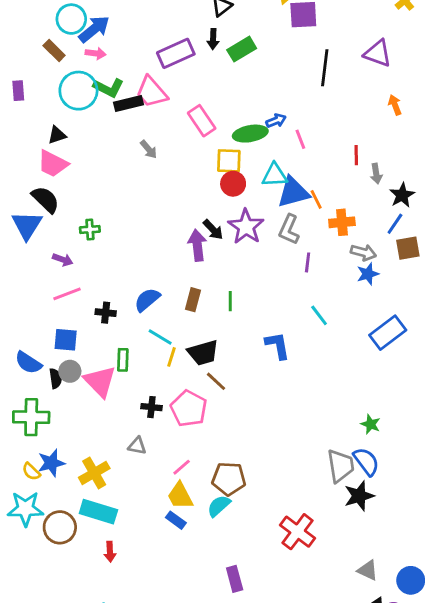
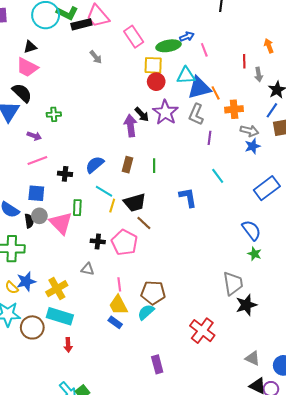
orange arrow: (395, 105) -> (269, 46), moved
blue semicircle: (366, 461) -> (251, 230), moved
pink line: (182, 467) -> (119, 284), turned -56

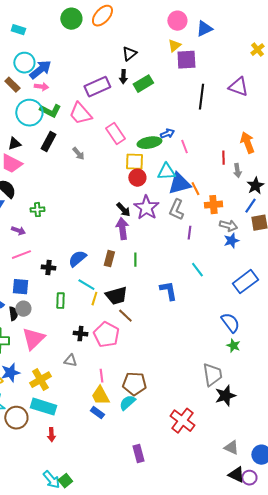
black rectangle: (81, 24) -> (48, 142), moved, turned -48
orange arrow: (269, 46) -> (247, 143), size x1.5
purple arrow: (131, 126) -> (122, 229), moved
pink triangle: (61, 223) -> (33, 339), moved, turned 30

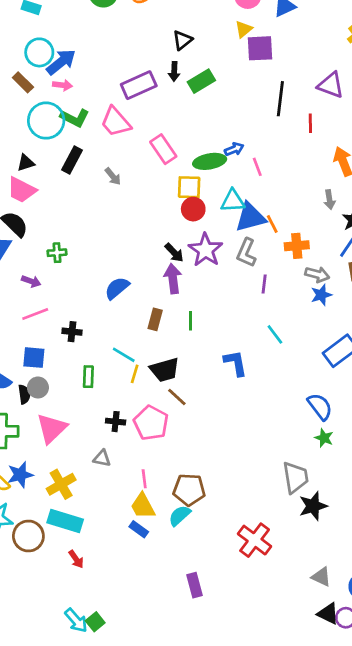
red line: (223, 158) -> (310, 123), moved
blue semicircle: (77, 259) -> (117, 288), moved
red arrow: (51, 435) -> (76, 559), turned -32

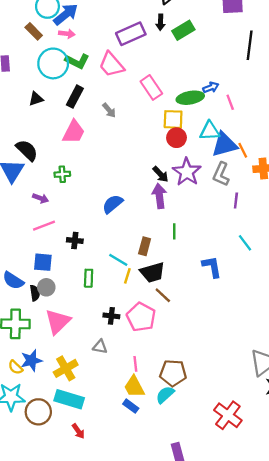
pink trapezoid: (22, 190) -> (74, 132), moved, turned -90
brown rectangle: (155, 319) -> (145, 246), moved

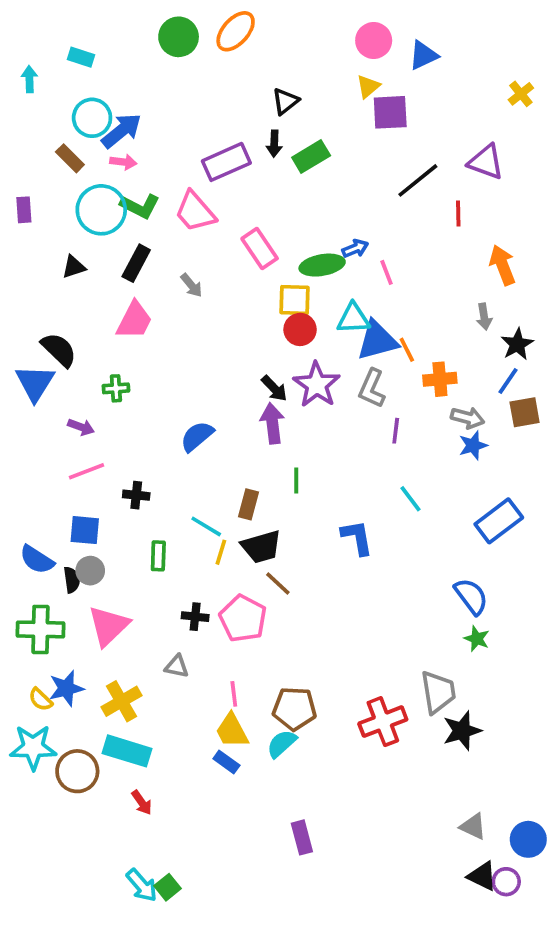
black line: (250, 45) -> (418, 180), turned 44
red cross: (228, 415) -> (383, 722), moved, turned 32

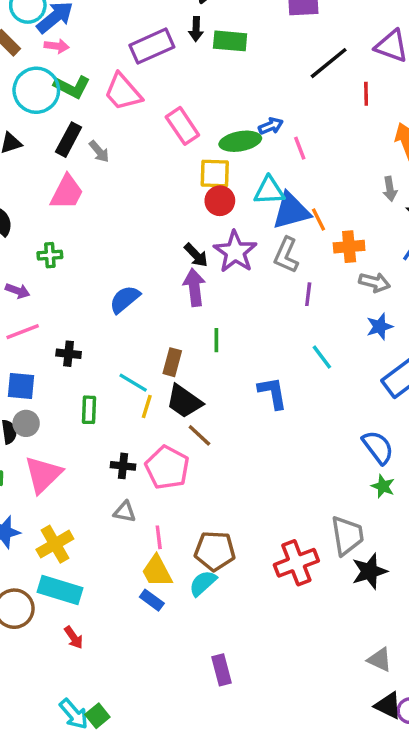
green rectangle: (311, 156) -> (230, 41), turned 36
gray arrow: (191, 285) -> (99, 151), moved
blue star: (473, 445) -> (380, 327), moved
black trapezoid: (261, 547) -> (184, 401), turned 51
gray triangle: (177, 666) -> (125, 512), moved

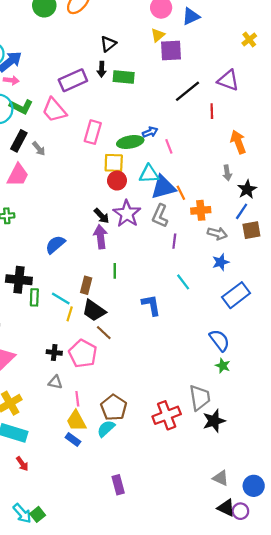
pink rectangle: (182, 126) -> (93, 132), turned 50
black cross: (69, 354) -> (19, 280), size x1.6
green rectangle: (89, 410) -> (34, 297), moved
brown pentagon: (215, 551) -> (114, 408), turned 30

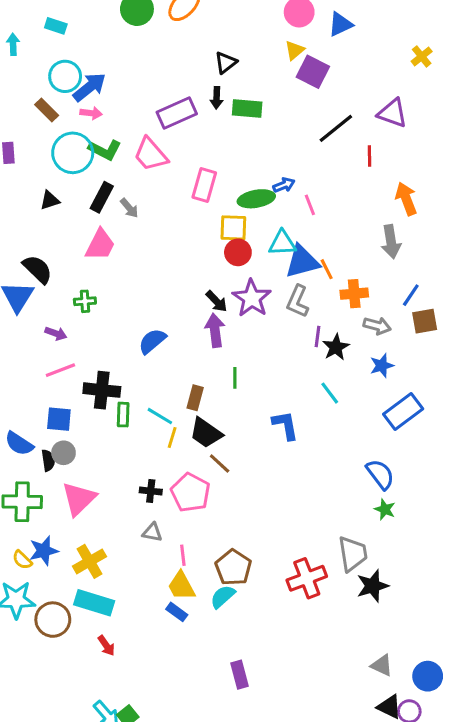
purple square: (171, 51) -> (313, 72), turned 30
gray arrow: (227, 173) -> (391, 242), size x1.5
black star: (247, 189) -> (336, 347), moved

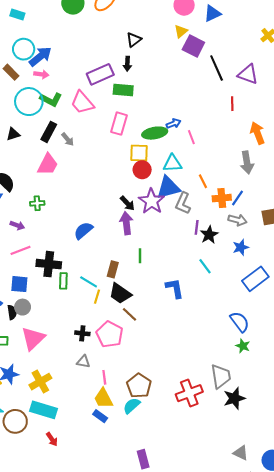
green rectangle: (247, 109) -> (123, 90), moved
black line: (336, 128) -> (217, 68), moved, turned -75
blue triangle: (302, 262) -> (168, 188), moved
blue line: (411, 295) -> (238, 198), moved

